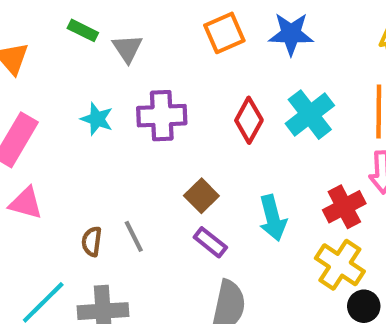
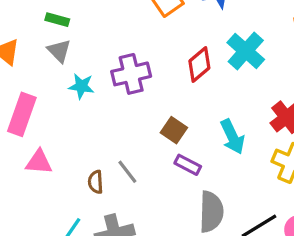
gray triangle: (127, 48) -> (59, 51), moved
red diamond: (249, 120) -> (199, 64), turned 32

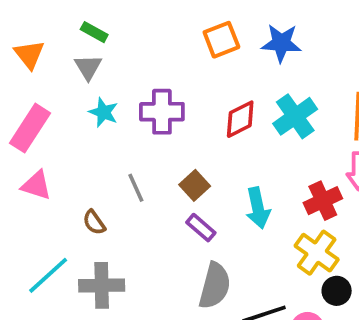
gray line: (127, 172) -> (136, 188), moved
brown semicircle: (96, 182) -> (94, 222), turned -45

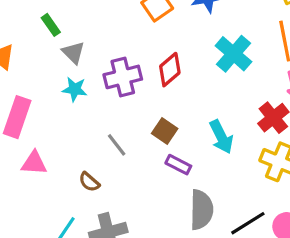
green rectangle: (94, 32) -> (51, 25), turned 40
gray triangle: (88, 67) -> (73, 53), moved
red diamond: (240, 119) -> (170, 70), moved

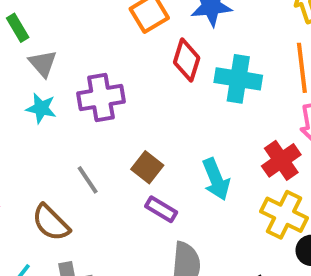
cyan cross: (233, 54) -> (238, 79), turned -36
red diamond: (170, 70) -> (187, 60), moved, turned -36
brown semicircle: (89, 182) -> (51, 223), size x1.5

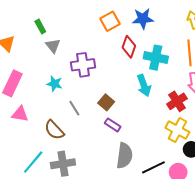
cyan star: (41, 108) -> (55, 84), moved
cyan arrow: (216, 179) -> (144, 85), moved

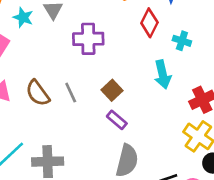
cyan cross: (156, 58) -> (182, 41), size x0.6
cyan star: (55, 84) -> (23, 17), moved
brown semicircle: (54, 130) -> (38, 93), moved

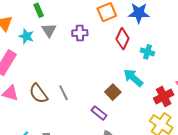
purple cross: (88, 39) -> (80, 33), moved, size x0.7
cyan arrow: (163, 74) -> (133, 78), turned 145
brown square: (112, 90) -> (113, 92), moved

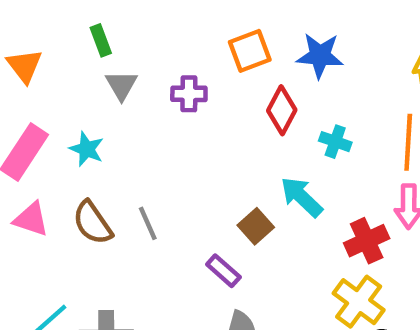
cyan star: (26, 36) -> (87, 149), moved

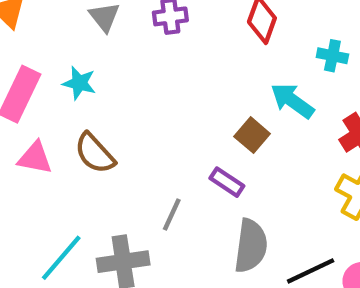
cyan cross: (335, 142) -> (332, 56), moved
gray line: (148, 223) -> (172, 214), moved, turned 56

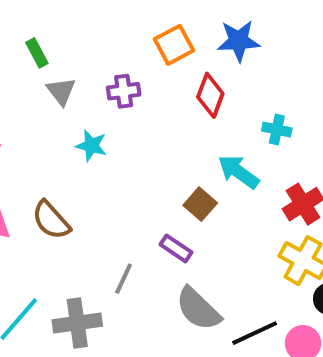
cyan star: (79, 83) -> (91, 146), moved
gray semicircle: (251, 246) -> (198, 309), turned 126

